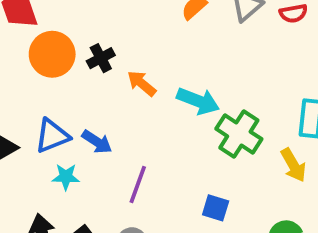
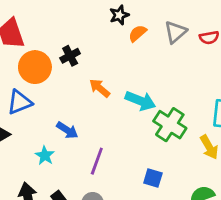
black cross: (101, 58) -> (70, 56), moved
blue triangle: (52, 136) -> (20, 102), moved
cyan star: (66, 177) -> (45, 156), turned 30

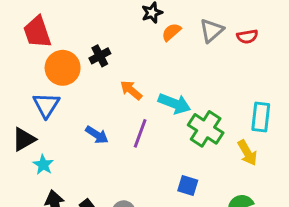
blue triangle: (20, 102) -> (46, 105), turned -36
cyan star: (45, 156) -> (43, 165), moved
purple line: (97, 161) -> (140, 133), moved

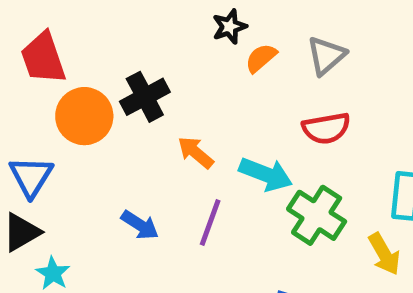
red semicircle: (247, 37) -> (326, 128), moved, size x1.4
black cross: (100, 56) -> (145, 97), size x1.4
blue triangle: (46, 105) -> (31, 177), moved

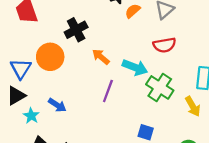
orange circle: (84, 116) -> (50, 57), moved
blue arrow: (140, 225) -> (57, 105), moved

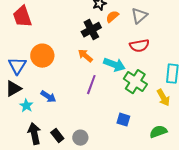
black cross: (76, 30) -> (91, 30), moved

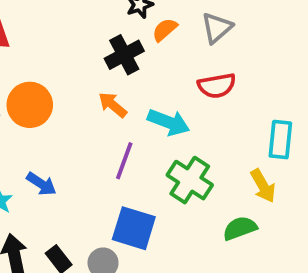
green cross: (135, 82) -> (190, 180), moved
blue square: (123, 120) -> (134, 228), moved, size x1.6
green semicircle: (158, 132) -> (240, 228), moved

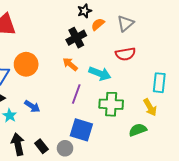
green cross: (190, 180) -> (111, 104), turned -30

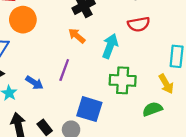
orange circle: (26, 64) -> (23, 20), moved
cyan arrow: (100, 73) -> (110, 46), turned -90
purple line: (76, 94) -> (64, 70), moved

